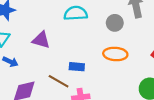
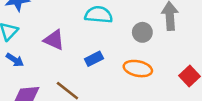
blue rectangle: (77, 67) -> (94, 59), moved, turned -40

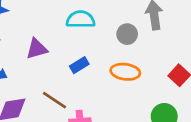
purple triangle: (54, 40) -> (37, 49), turned -35

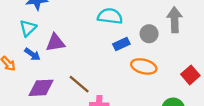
purple triangle: (37, 49) -> (55, 43), moved
blue rectangle: (79, 65) -> (121, 44), moved

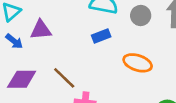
gray circle: (149, 34) -> (141, 15), moved
blue rectangle: (121, 44) -> (101, 36), moved

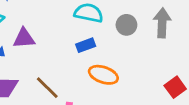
orange ellipse: (138, 63) -> (103, 75), moved

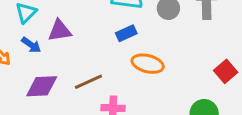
brown line: (47, 88) -> (88, 82), turned -65

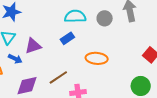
blue rectangle: (126, 33) -> (67, 38), moved

